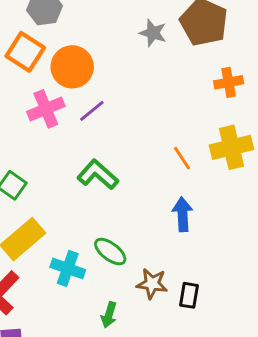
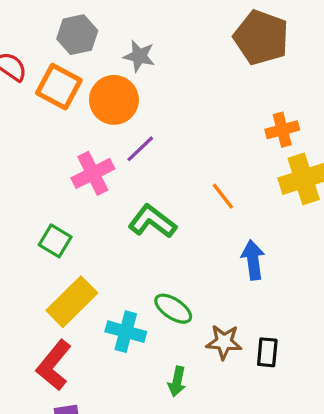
gray star: (153, 33) -> (139, 56), moved
orange cross: (229, 82) -> (282, 130), moved
pink cross: (46, 109) -> (93, 173), moved
orange line: (182, 158) -> (223, 196), moved

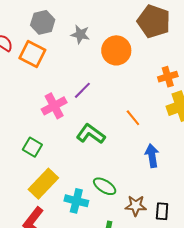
orange circle: (114, 100) -> (116, 50), moved

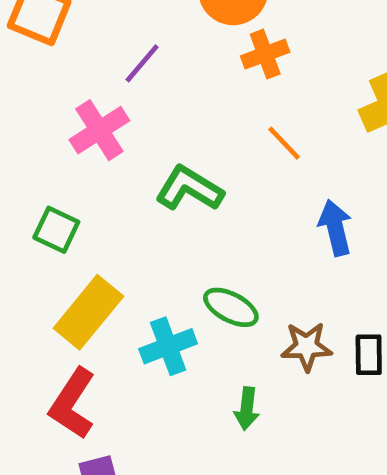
orange cross: (168, 77) -> (265, 54), moved
purple line: (82, 90) -> (142, 63), moved
cyan cross: (76, 201) -> (168, 346), turned -30

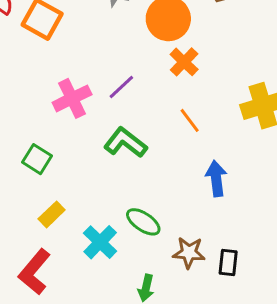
orange cross: (265, 54) -> (184, 62), turned -32
purple line: (142, 63) -> (121, 87), moved
yellow rectangle: (88, 312) -> (52, 214), size x0.6
cyan cross: (168, 346) -> (100, 242), turned -32

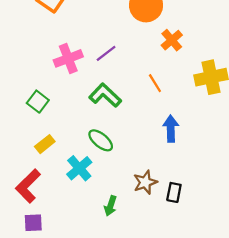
orange cross: (184, 62) -> (172, 40), moved
green ellipse: (143, 222) -> (101, 140), moved
brown star: (189, 253) -> (145, 182), turned -30

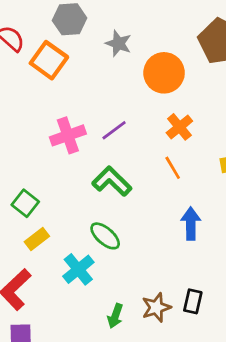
orange cross: (172, 40) -> (179, 127), moved
green square: (38, 102) -> (25, 203), moved
brown star: (145, 182) -> (156, 307), moved

